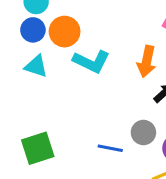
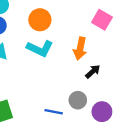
orange circle: (65, 32) -> (40, 20), moved

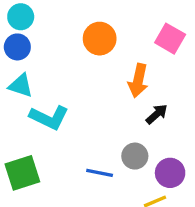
orange circle: (40, 20) -> (100, 39), moved
cyan L-shape: (40, 48) -> (49, 117), moved

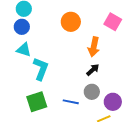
black arrow: (157, 114) -> (93, 70), moved
cyan L-shape: (49, 117) -> (41, 69), turned -95
green square: (22, 173) -> (37, 102), moved

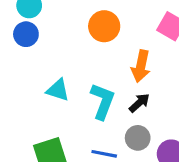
cyan triangle: (24, 50) -> (58, 90), moved
cyan L-shape: (41, 69) -> (103, 101), moved

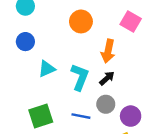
blue circle: (26, 34) -> (25, 42), moved
cyan triangle: (58, 90) -> (47, 69), turned -42

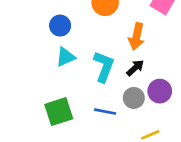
blue circle: (25, 42) -> (60, 26), moved
purple circle: (131, 116) -> (160, 91), moved

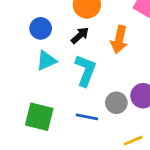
black arrow: (135, 68) -> (80, 35), moved
green square: (59, 112) -> (39, 117), turned 32

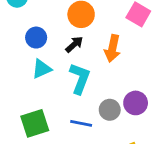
green square: (39, 117) -> (35, 123), turned -32

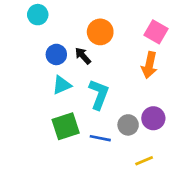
black arrow: (74, 44) -> (83, 56), moved, turned -90
orange arrow: (112, 48) -> (149, 65), moved
green square: (35, 123) -> (66, 126), moved

